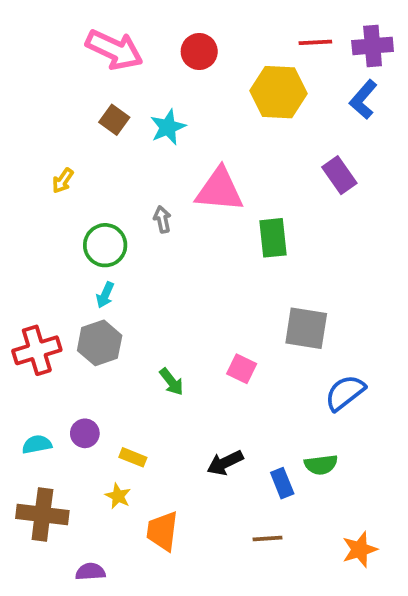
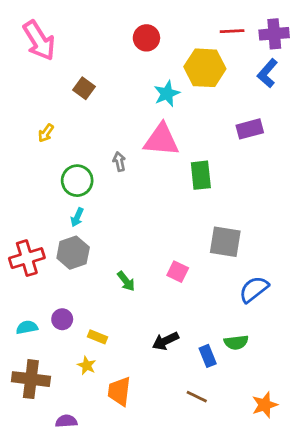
pink arrow: (114, 50) -> (39, 41), moved, turned 33
cyan star: (168, 127) -> (167, 94), moved
purple rectangle: (339, 175) -> (250, 129), turned -70
brown line: (267, 538) -> (197, 397), turned 30

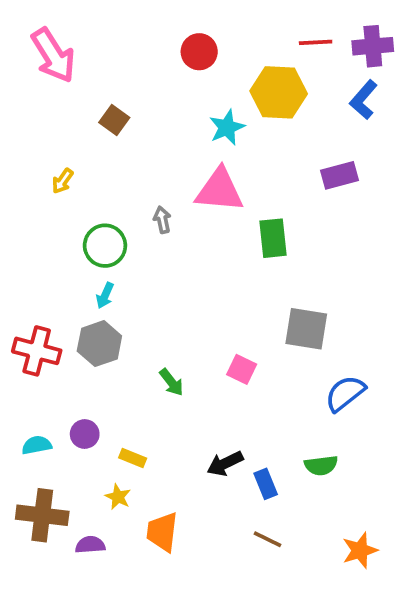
red cross: (27, 258) -> (37, 351), turned 32
blue rectangle: (208, 356) -> (266, 484), moved
purple semicircle: (66, 421) -> (90, 545), moved

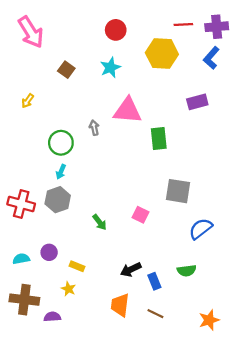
cyan star: (227, 127) -> (110, 68), moved
yellow arrow: (63, 181) -> (28, 101), moved
orange trapezoid: (162, 532) -> (120, 305), moved

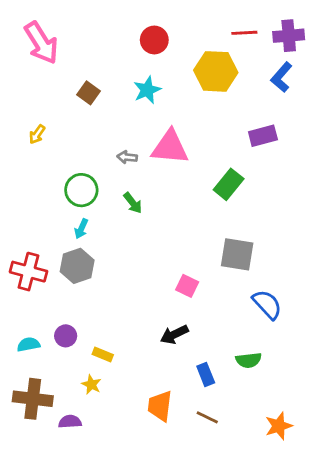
gray arrow: (94, 128) -> (127, 157), moved, turned -72
green rectangle: (159, 138) -> (229, 184), moved, turned 45
green arrow: (100, 222) -> (133, 203), moved
blue semicircle: (201, 229) -> (267, 304), turned 85
black arrow: (131, 270) -> (174, 334), moved

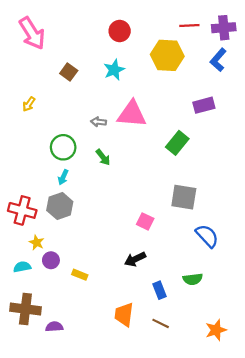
yellow star: (91, 384) -> (37, 243), moved

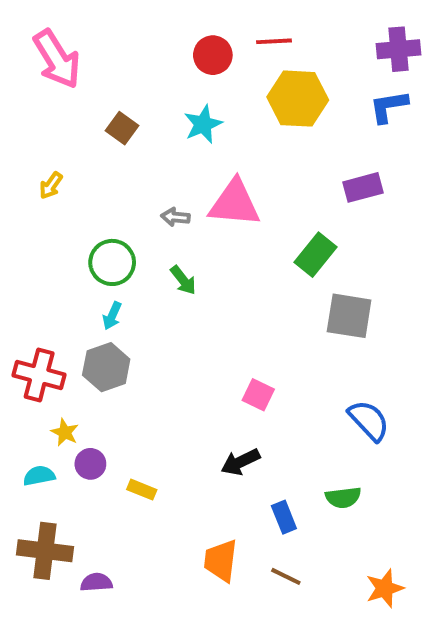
red line: (189, 25) -> (274, 41), moved
blue L-shape: (218, 60) -> (389, 106), turned 40
gray square: (184, 197) -> (349, 316), moved

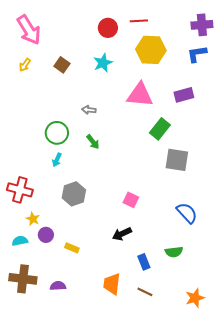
yellow arrow: (51, 185) -> (25, 65), moved
pink triangle: (235, 203) -> (140, 95), moved
gray hexagon: (106, 367) -> (74, 194), moved
purple semicircle: (96, 582) -> (58, 286), moved

